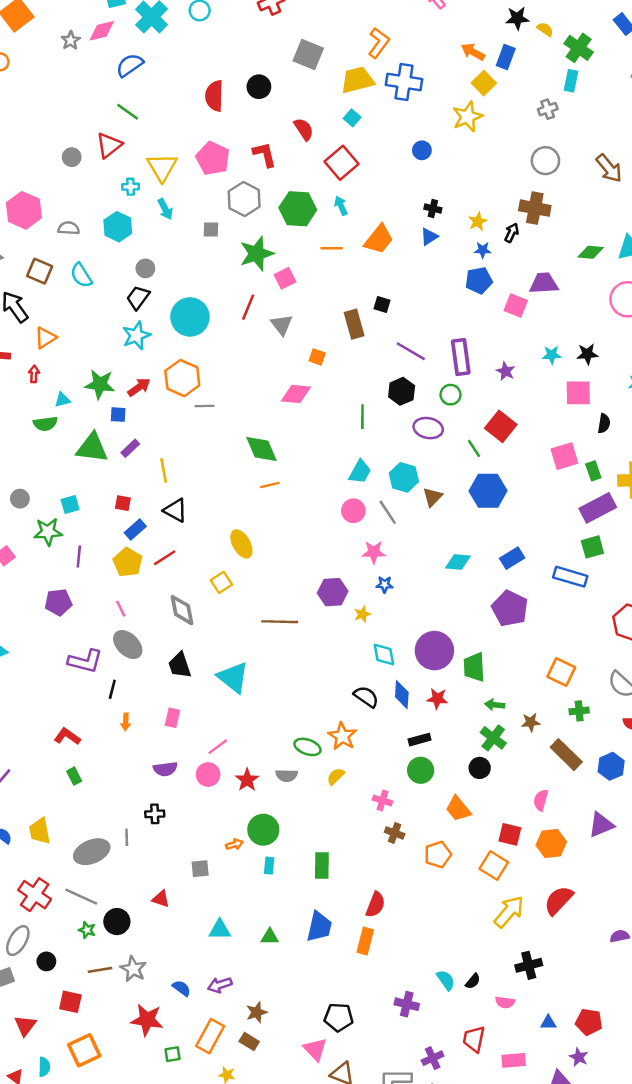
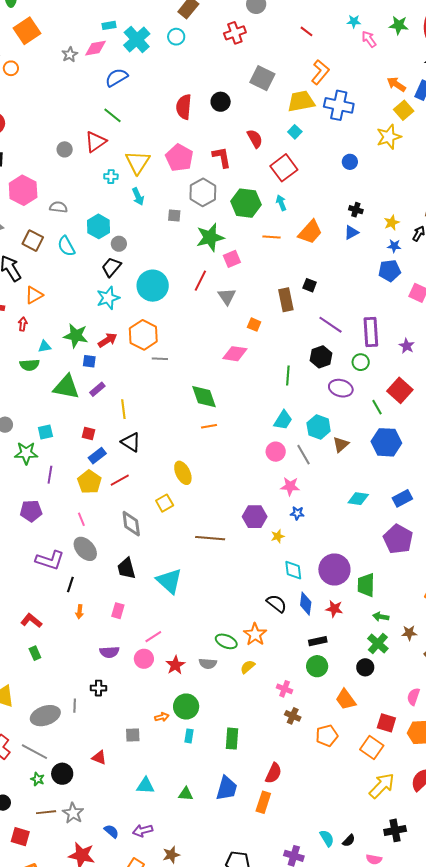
cyan hexagon: (118, 227) -> (99, 226), moved

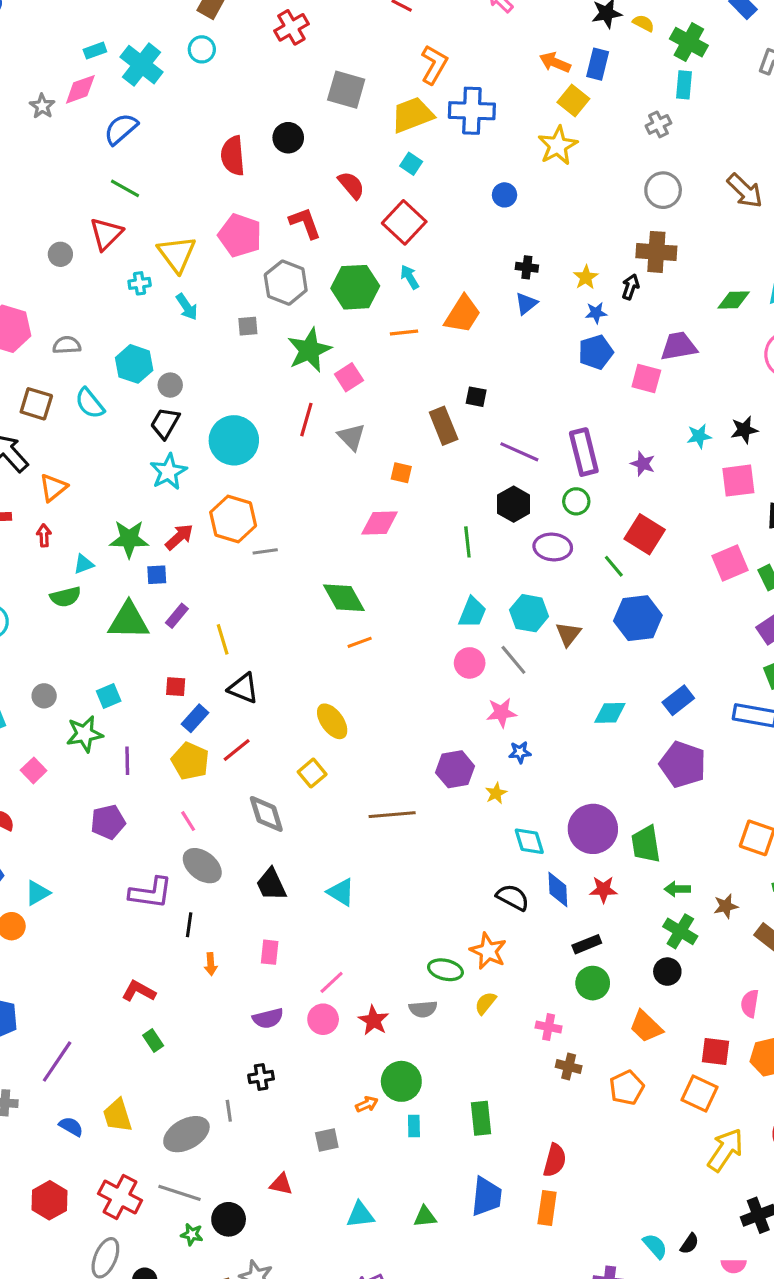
cyan triangle: (169, 581) -> (341, 892), size x0.7

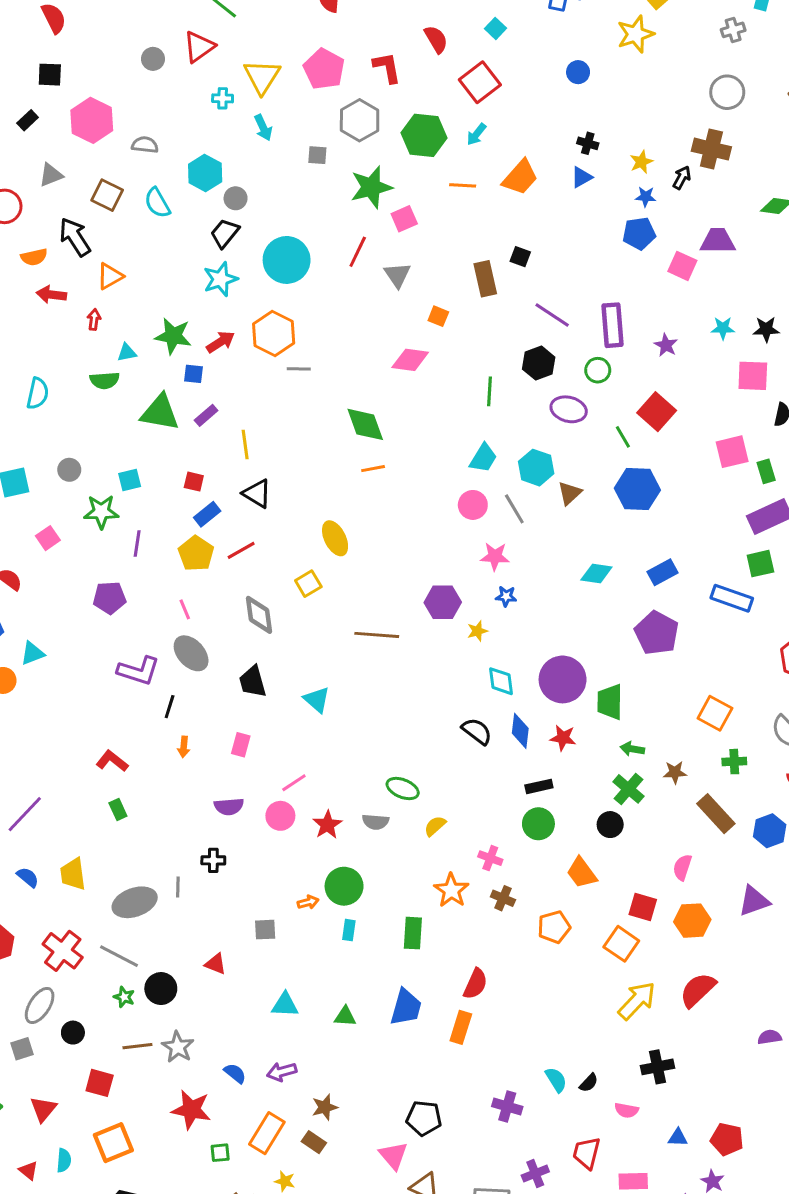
cyan arrow: (410, 277) -> (476, 134), turned -120
orange star: (488, 951) -> (451, 890), moved

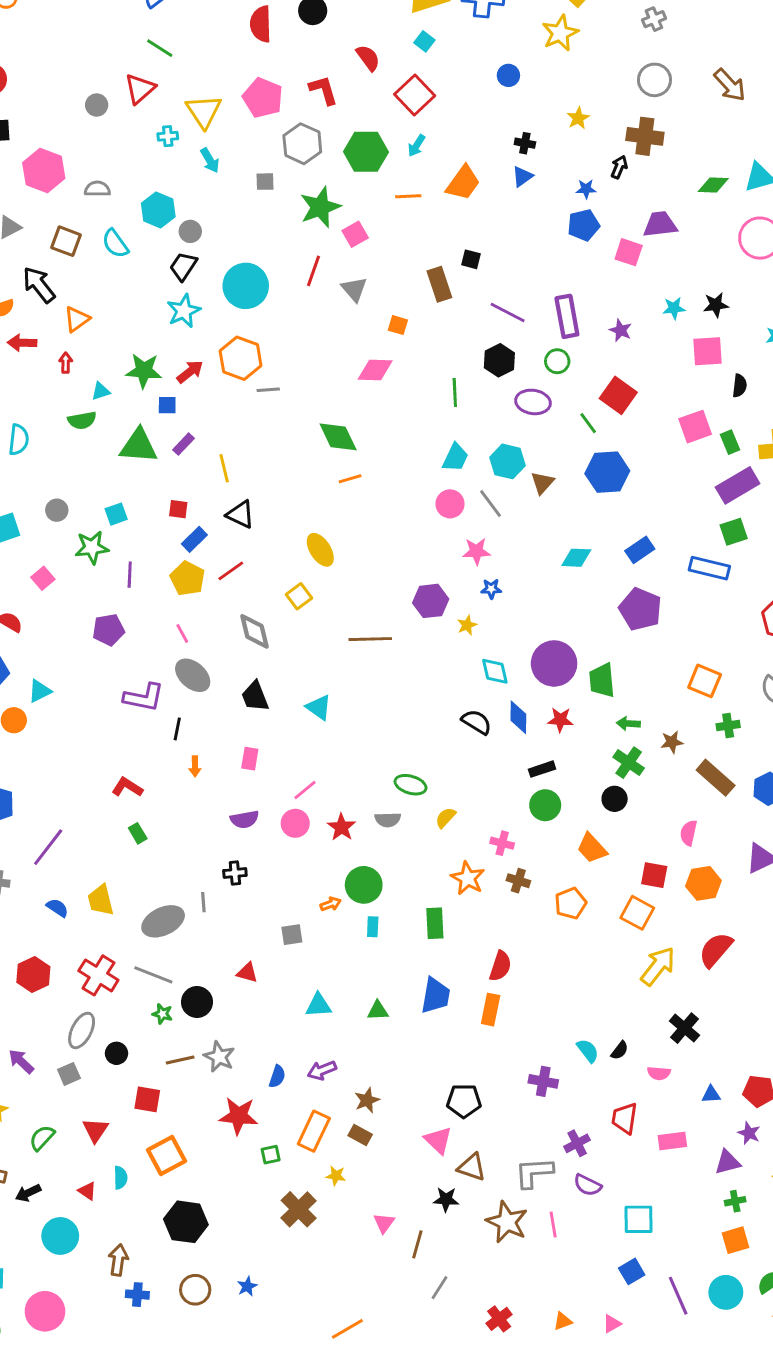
yellow star: (641, 162) -> (578, 118), moved
black cross: (658, 1067) -> (684, 1028), turned -32
blue semicircle: (235, 1073) -> (277, 1076), turned 75

